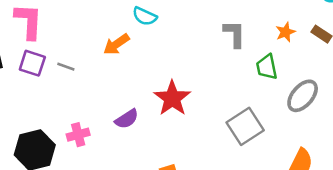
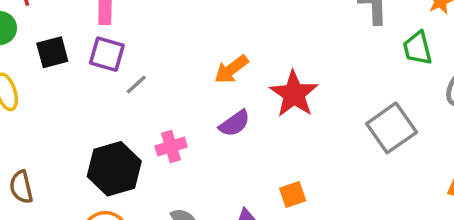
orange arrow: (116, 44) -> (231, 69), moved
gray line: (66, 67) -> (136, 84), moved, turned -60

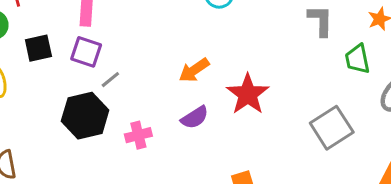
black hexagon: (114, 169) -> (85, 116), moved

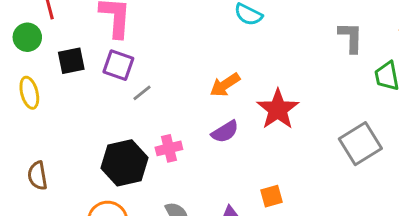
black hexagon: (85, 116) -> (124, 163), moved

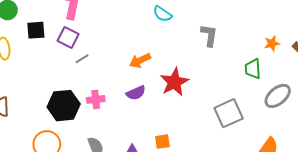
gray L-shape: (351, 37) -> (209, 35), moved

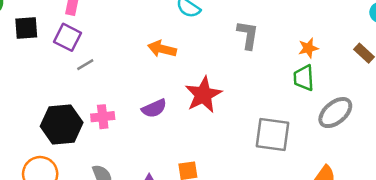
orange star: (272, 43) -> (308, 48), moved
orange arrow: (140, 60) -> (162, 49), moved, turned 40
gray square: (229, 113) -> (273, 135), turned 32

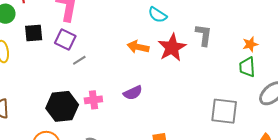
red star: (203, 95) -> (172, 48), moved

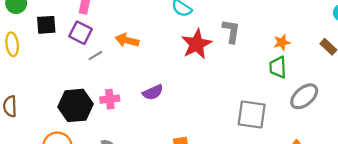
orange arrow: (138, 47) -> (127, 40), moved

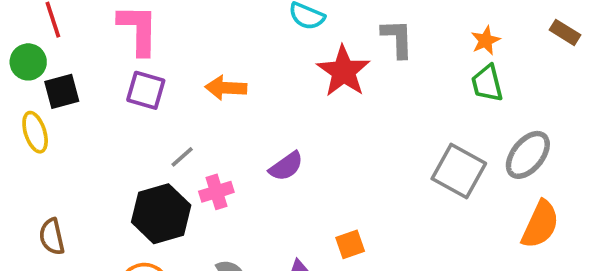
black square: (46, 25) -> (62, 91), moved
gray line: (95, 56) -> (182, 157), moved
gray ellipse: (304, 96) -> (528, 155), moved
gray square: (252, 114) -> (459, 171), turned 32

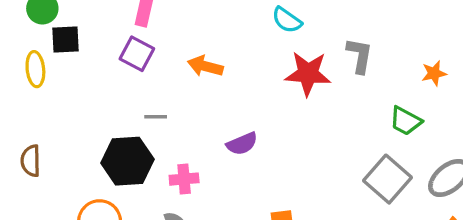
red star: (344, 71) -> (308, 74), turned 30
green trapezoid: (487, 83) -> (406, 121), moved, turned -60
gray line: (182, 157) -> (156, 117), turned 30
pink cross: (216, 192) -> (184, 179), moved

